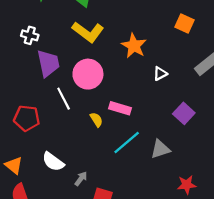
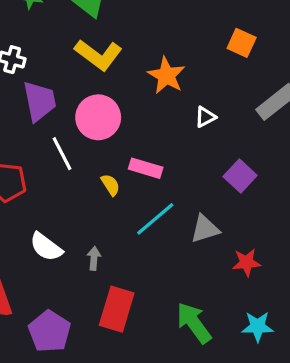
gray arrow: (81, 179) -> (94, 258), moved, turned -32
red star: (187, 185) -> (246, 262), moved

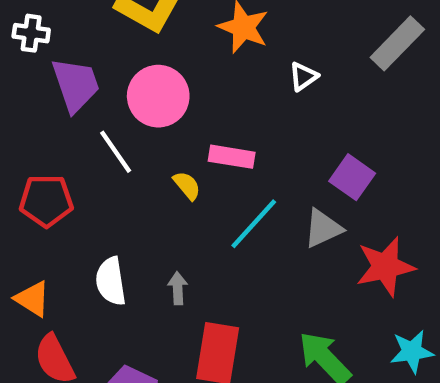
purple square: (240, 176) -> (352, 177), moved
white semicircle: (46, 247) -> (111, 281), turned 52
red star: (246, 262) -> (385, 267), size x1.5

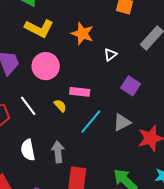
white line: (116, 152) -> (28, 106), moved
purple square: (352, 177) -> (131, 86), moved
gray arrow: (178, 288) -> (58, 152), size x1.5

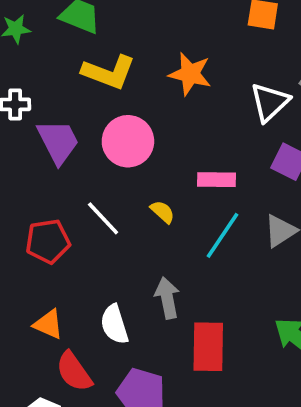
white triangle: (110, 55) -> (270, 102), moved, size x1.6
pink rectangle: (80, 92) -> (216, 180), moved
white semicircle: (28, 150) -> (114, 324), moved

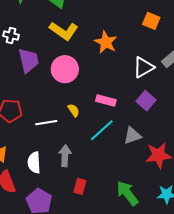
white line: (103, 218) -> (46, 123), moved, turned -70
red rectangle: (208, 347) -> (80, 186), size x0.6

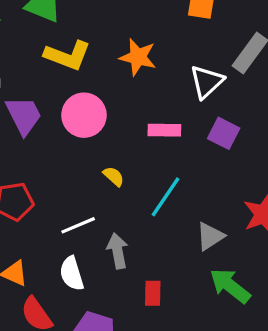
pink rectangle: (106, 101) -> (164, 130), moved
white line: (46, 123) -> (78, 225), moved
gray triangle: (132, 135) -> (210, 236), moved

